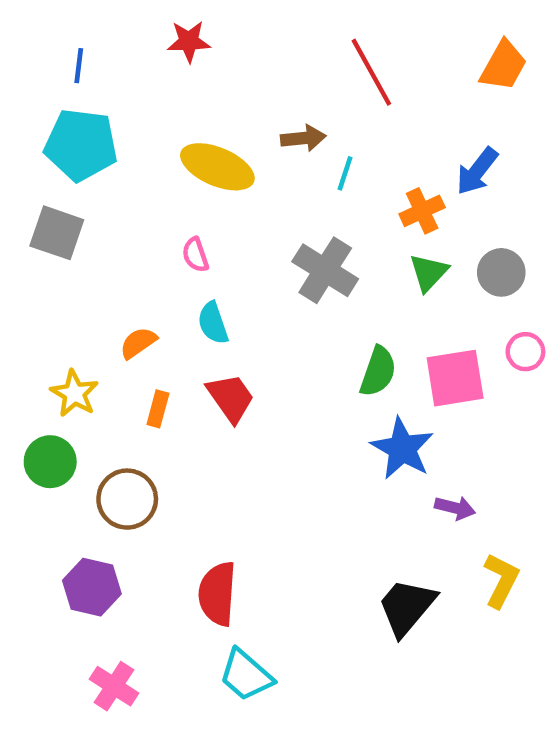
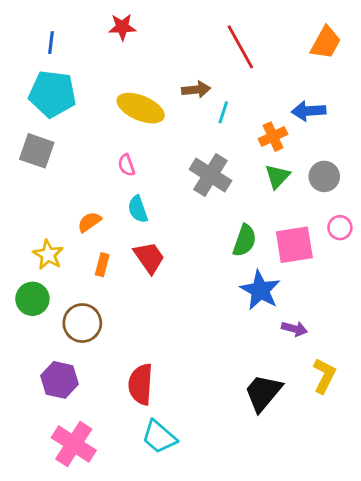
blue arrow: (477, 171) -> (309, 111), turned 48
pink cross: (114, 686) -> (74, 444), size x1.4

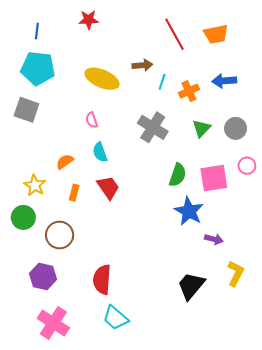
orange trapezoid: (326, 43) -> (216, 34), moved, turned 50
orange cross: (273, 137) -> (189, 91), moved

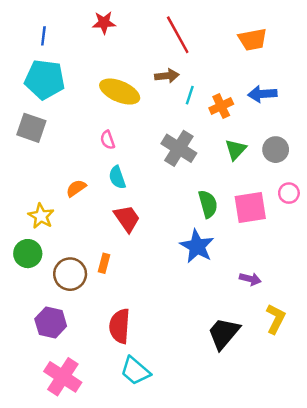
red line: (174, 34) -> (178, 35), moved
green semicircle: (178, 175) -> (208, 204), turned -35
orange rectangle: (74, 193) -> (104, 263), moved
blue star: (189, 211) -> (197, 246), moved

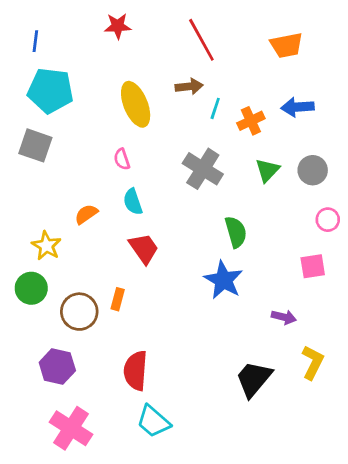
blue line: (43, 36) -> (35, 41), moved
yellow ellipse: (120, 92) -> (136, 104), turned 45
pink square: (250, 208) -> (313, 266), moved, size x0.7

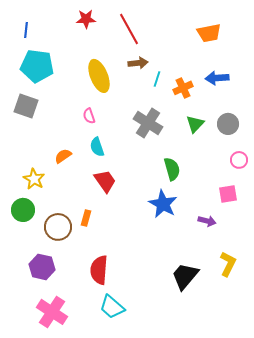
red line: (201, 40) -> (129, 29), moved
purple arrow: (284, 317) -> (207, 221), moved

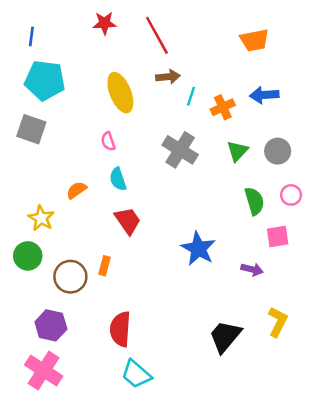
green semicircle: (172, 169) -> (254, 201), moved
pink cross: (52, 312) -> (44, 371), moved

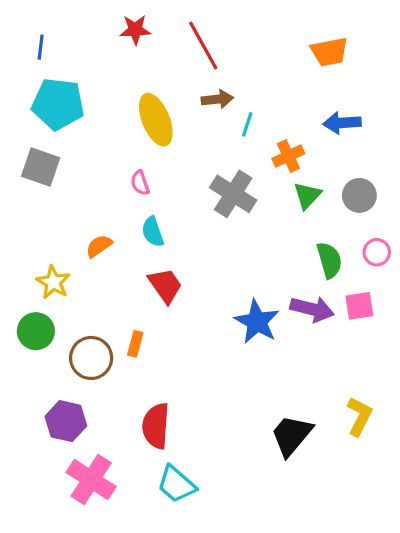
orange cross: (223, 107) -> (288, 156), moved
purple arrow: (252, 269) -> (312, 309), moved, size x1.5
pink cross: (44, 371) -> (91, 479), moved

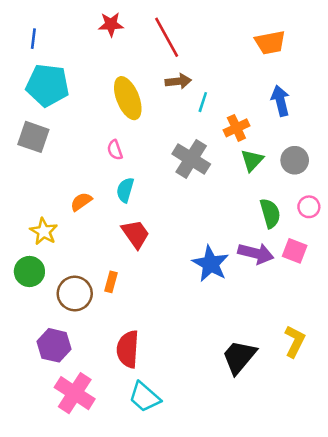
blue arrow: (342, 123) -> (280, 101), turned 80
cyan semicircle: (153, 232) -> (125, 190), turned 35
pink square: (359, 306) -> (295, 251), turned 30

